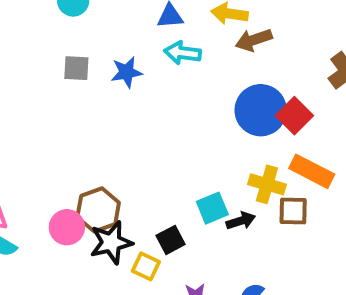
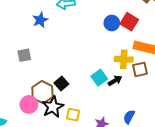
gray square: (76, 68) -> (24, 55), moved
blue circle: (261, 110) -> (112, 23), size x0.6
black square: (171, 240) -> (61, 83), moved

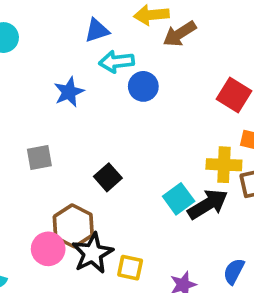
blue circle: (112, 23) -> (143, 86), moved
black arrow: (115, 81) -> (208, 204), size x1.5
black square: (61, 83) -> (108, 177), moved

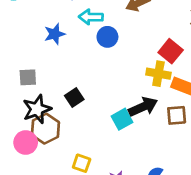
yellow cross: (224, 165) -> (158, 74), moved
black arrow: (208, 204) -> (143, 107), moved
black star: (93, 253) -> (37, 109), moved

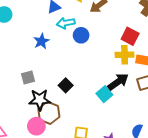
black star: (37, 109) -> (40, 100), turned 30

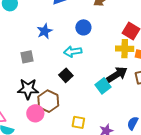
cyan arrow: (66, 23) -> (73, 52), moved
gray square: (28, 78) -> (27, 57), moved
black star: (40, 100) -> (28, 89), moved

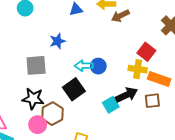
blue circle: (83, 27) -> (98, 66), moved
gray square: (27, 57) -> (36, 65), size x1.5
black square: (66, 75) -> (74, 89), size x1.5

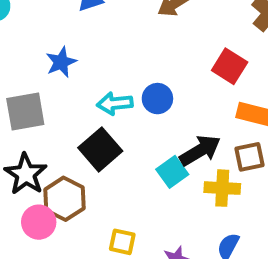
blue circle: (98, 66) -> (157, 99), moved
yellow cross: (138, 69) -> (222, 188), moved
black star: (33, 99) -> (26, 174), turned 30

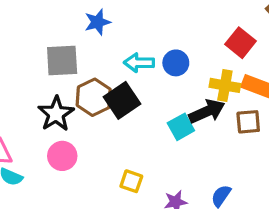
yellow cross: (222, 188) -> (225, 85), moved
brown hexagon: (65, 199) -> (94, 97), moved

